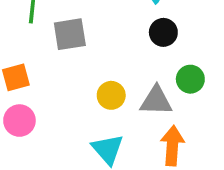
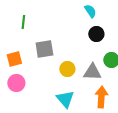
gray square: (70, 34) -> (44, 49), moved

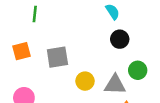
green line: (23, 22) -> (35, 14), moved
orange square: (14, 59) -> (22, 51), moved

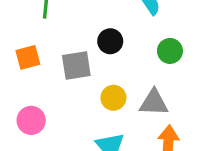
black circle: (120, 39) -> (110, 41), moved
green circle: (138, 70) -> (170, 51), moved

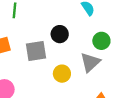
gray triangle: (154, 103) -> (90, 62), moved, turned -45

